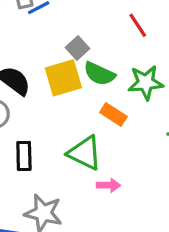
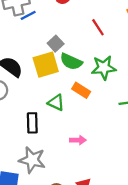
green triangle: (85, 153) -> (56, 103), moved, size x0.7
black rectangle: (24, 156) -> (32, 123), moved

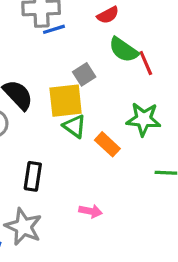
green semicircle: (71, 62) -> (124, 50), moved
green triangle: (56, 103) -> (75, 126), moved

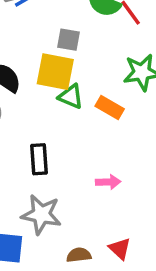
gray square: (84, 74) -> (69, 40), turned -35
yellow square: (66, 101) -> (55, 72), turned 30

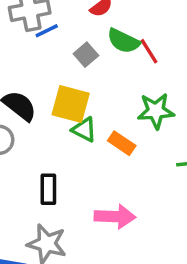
gray square: (69, 40) -> (86, 55), moved, turned 35
pink arrow: (108, 182) -> (115, 217), size x1.6

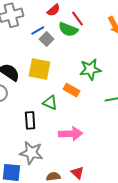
blue line: (47, 31) -> (38, 31), moved
red line: (149, 51) -> (78, 19), moved
green triangle: (84, 130) -> (50, 103), moved

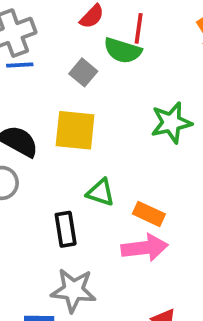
red line: (78, 19) -> (139, 28), turned 49
blue line: (38, 31) -> (20, 65), moved, turned 32
orange rectangle: (71, 90) -> (149, 214), moved

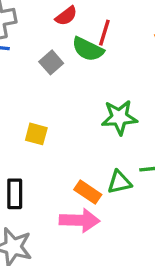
yellow square: (75, 130) -> (36, 134), moved, size x0.6
green triangle: (101, 192) -> (119, 182), moved, turned -40

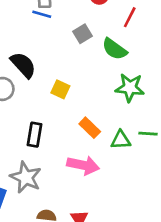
green semicircle: (88, 49) -> (114, 49), moved
orange rectangle: (88, 192) -> (90, 128), moved

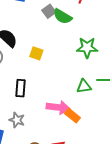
green semicircle: (114, 49) -> (63, 16), moved
orange rectangle: (90, 128) -> (72, 116), moved
gray star: (26, 177) -> (17, 120), size x0.7

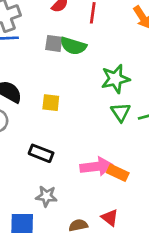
gray square: (49, 11) -> (54, 43), turned -32
green triangle: (84, 86) -> (121, 112), moved, turned -42
black rectangle: (20, 88) -> (41, 153), turned -60

